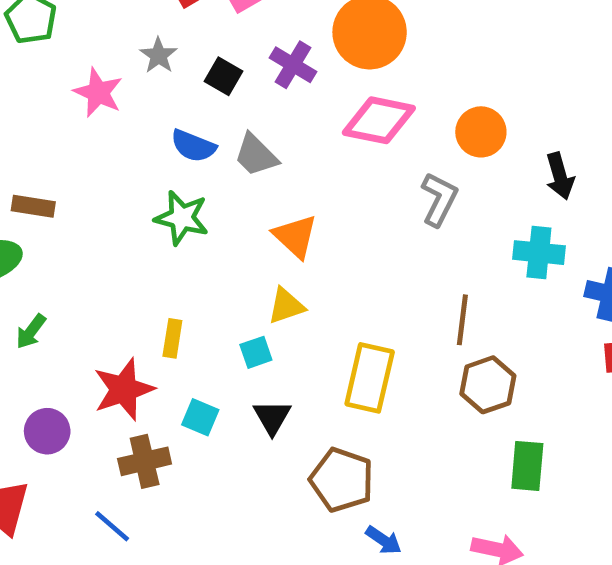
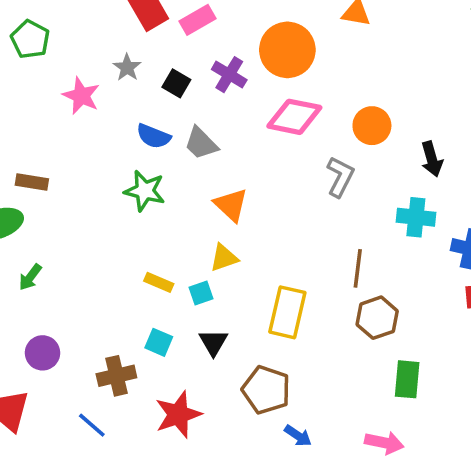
yellow rectangle: (172, 338) -> (159, 282), moved, turned -76
red star: (124, 389) -> (178, 415), moved

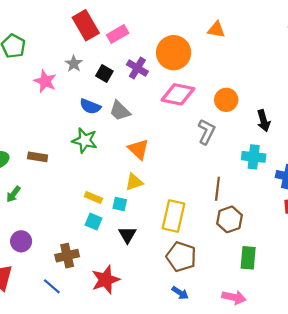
brown rectangle: (32, 182) -> (38, 157), moved
cyan square: (201, 293) -> (120, 204), turned 32
cyan square: (159, 342) -> (93, 222), moved
brown pentagon: (266, 390) -> (181, 257), moved

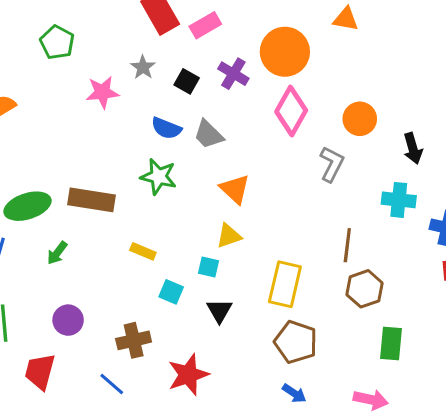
pink star: (45, 81) -> (102, 92), turned -30
pink diamond: (178, 94) -> (291, 111), turned -72
brown rectangle: (38, 157) -> (91, 200), size x1.6
yellow rectangle: (93, 197) -> (143, 251), moved

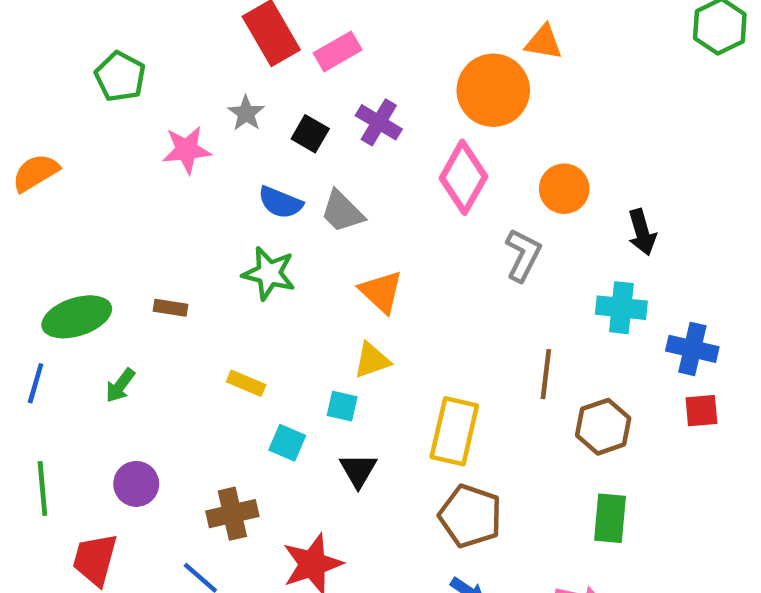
orange circle: (285, 52) -> (493, 90), moved
brown rectangle: (91, 200) -> (171, 308), size x0.5
brown hexagon: (364, 289) -> (603, 427), moved

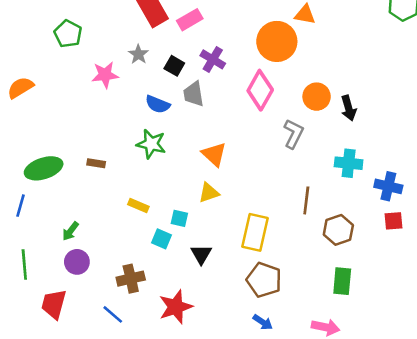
gray trapezoid: (342, 212) -> (194, 94), moved, turned 36
black arrow: (642, 232) -> (349, 108), moved
green arrow: (120, 386) -> (70, 231), moved
cyan square: (342, 406) -> (179, 218), moved

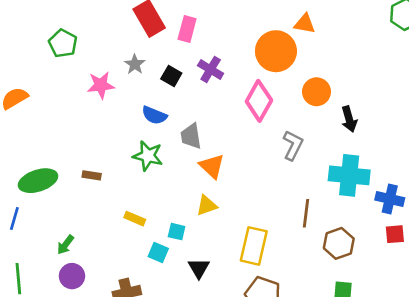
pink rectangle: (190, 20) -> (187, 29), turned -45
gray trapezoid: (194, 94) -> (191, 136), moved
orange circle: (317, 97) -> (316, 92), moved
cyan cross: (349, 163) -> (349, 175), size x1.4

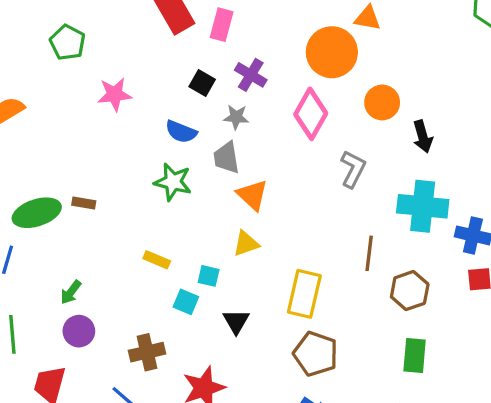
gray star: (135, 64) -> (236, 117), moved, turned -30
brown rectangle: (92, 175) -> (84, 203), moved

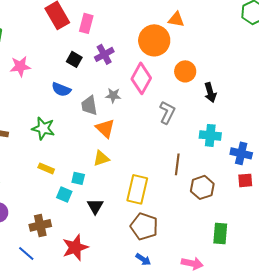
purple cross: (251, 75) -> (104, 54), turned 30
gray star: (236, 117) -> (113, 95), moved
green star: (173, 182) -> (43, 128), moved
cyan cross: (423, 206) -> (210, 135), size x0.7
green rectangle: (415, 355) -> (220, 233), moved

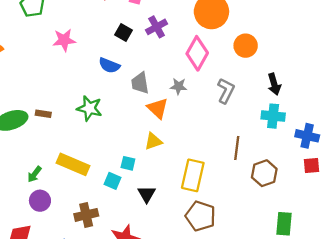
black arrow: (210, 92) -> (274, 84), moved
gray star: (113, 95) -> (179, 86), moved
yellow rectangle: (46, 168) -> (73, 164), moved, size x1.8

